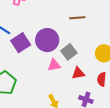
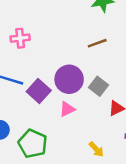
pink triangle: (54, 65) -> (67, 109), moved

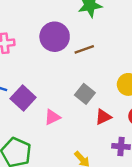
purple circle: (69, 79) -> (55, 37), moved

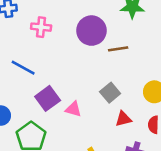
purple square: (23, 98) -> (48, 98), moved
pink triangle: (52, 117) -> (73, 109), turned 30

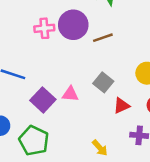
pink cross: (41, 27) -> (44, 28), moved
pink triangle: (73, 109) -> (70, 94), moved

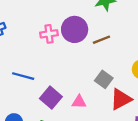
pink triangle: (70, 94) -> (79, 102), moved
red triangle: (121, 106) -> (121, 99), size x1.5

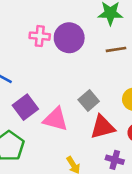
brown line: (101, 40) -> (116, 49), moved
pink triangle: (79, 102) -> (55, 119), size x1.5

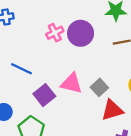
pink cross: (40, 36) -> (55, 33), turned -30
pink triangle: (55, 119) -> (71, 83), moved

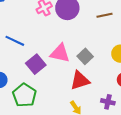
red triangle: (112, 110) -> (80, 81), moved

